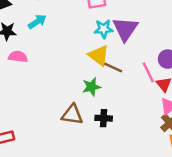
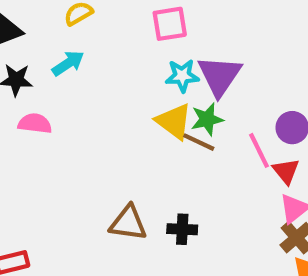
green star: (92, 87) -> (207, 119), moved

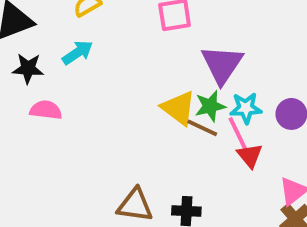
cyan star: (182, 76) -> (246, 108), moved
pink line: (259, 150) -> (238, 134), moved
red triangle: (286, 171) -> (250, 156), moved

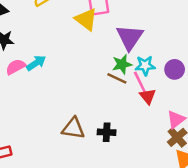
cyan arrow: (77, 53) -> (36, 63), moved
yellow triangle: (178, 108) -> (86, 19), moved
pink semicircle: (46, 110) -> (16, 67), turned -36

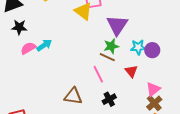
cyan star: (145, 66) -> (138, 47), moved
pink line: (140, 82) -> (98, 74), moved
black cross: (107, 132) -> (109, 99), moved, turned -32

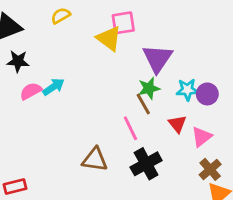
brown line: (107, 57) -> (143, 104), turned 35
pink triangle: (153, 89) -> (202, 137), moved
black cross: (109, 99) -> (146, 164), size x1.5

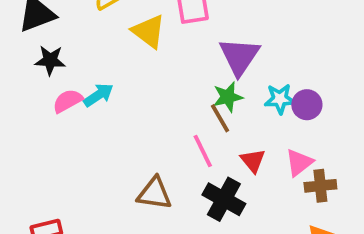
yellow triangle: (109, 38) -> (149, 31), moved
red triangle: (177, 124) -> (253, 161), moved
black cross: (146, 164) -> (224, 199), turned -32
brown cross: (210, 169) -> (320, 186), moved, turned 35

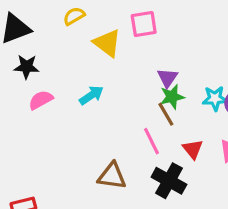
purple triangle: (239, 56) -> (167, 78), moved, size x0.6
cyan arrow: (98, 95) -> (91, 95), moved

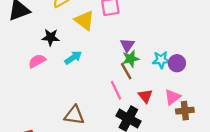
black star: (26, 67) -> (51, 37), moved
brown triangle: (112, 176) -> (74, 115), moved

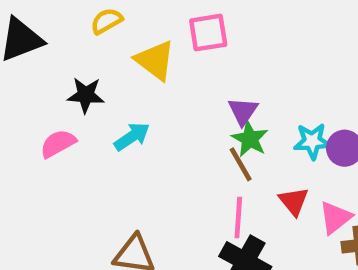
green star: (131, 59) -> (250, 139), turned -30
pink line: (116, 90) -> (238, 218), moved, turned 30
red triangle: (145, 96) -> (294, 201), moved

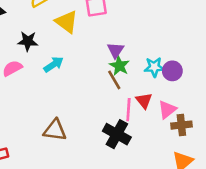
pink line: (238, 218) -> (128, 110), moved

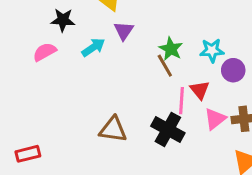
purple triangle: (116, 50) -> (124, 31), moved
purple circle: (172, 71) -> (233, 70), moved
pink triangle: (167, 110) -> (215, 119), moved
brown triangle: (55, 130) -> (113, 129), moved

